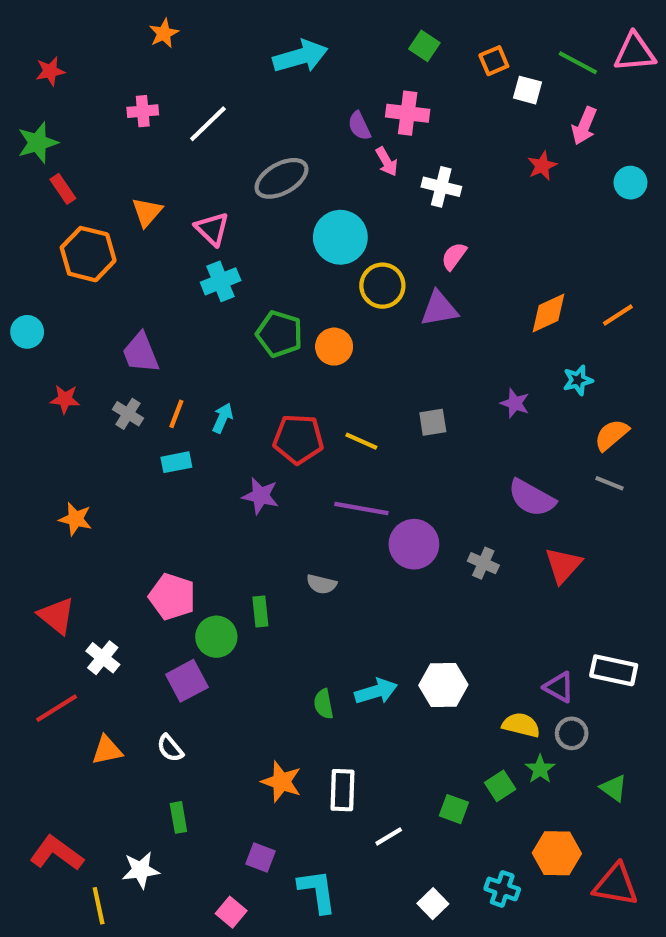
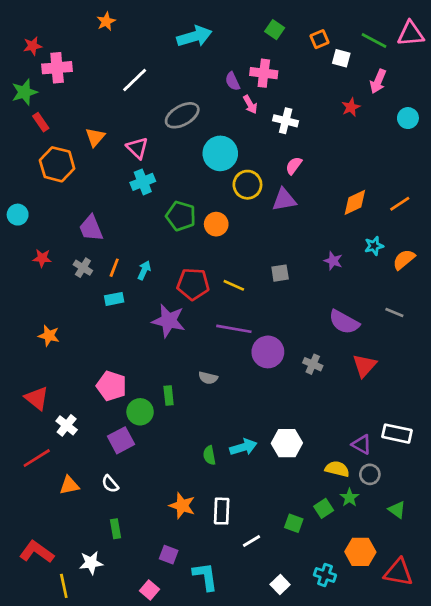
pink cross: (143, 111) -> (57, 68), moved, size x1.5
orange semicircle: (612, 435) -> (404, 259), moved
purple star: (260, 496) -> (169, 321), size x1.4

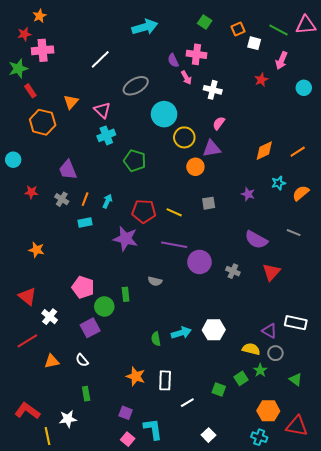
orange star: (106, 21) -> (39, 16), moved
orange circle: (216, 224) -> (195, 167), moved
cyan cross: (325, 575) -> (259, 437), moved
pink square: (150, 590) -> (128, 439), moved

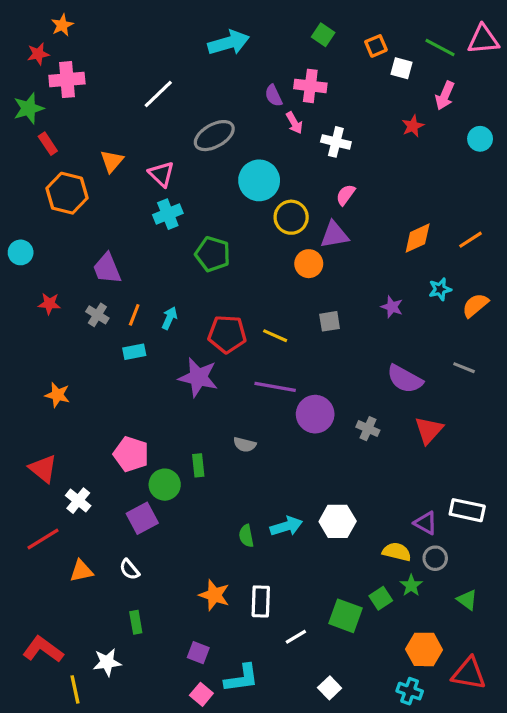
green square: (219, 390) -> (346, 616), size x1.5
cyan L-shape: (153, 429) -> (241, 678), turned 90

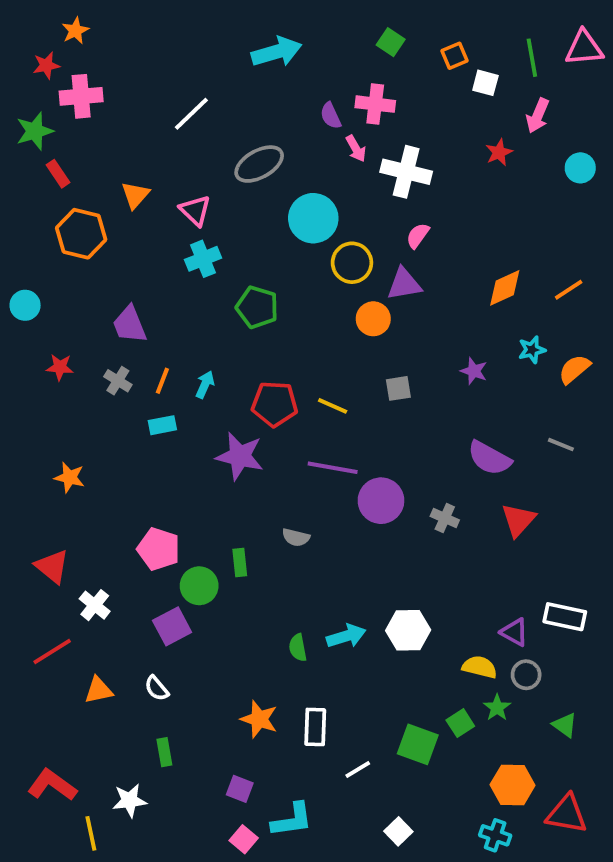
green line: (440, 48) -> (532, 58), turned 52
white cross: (336, 142) -> (406, 172), size x1.4

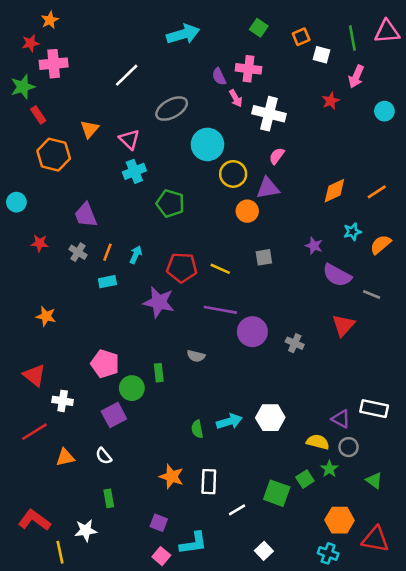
purple semicircle: (489, 458) -> (337, 275), moved
red triangle: (518, 520) -> (343, 325), moved
white cross: (95, 605) -> (63, 401), turned -30

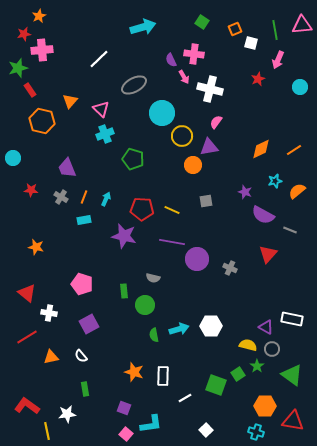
green circle: (132, 388) -> (145, 305), moved
green triangle: (374, 480) -> (292, 375), size x1.6

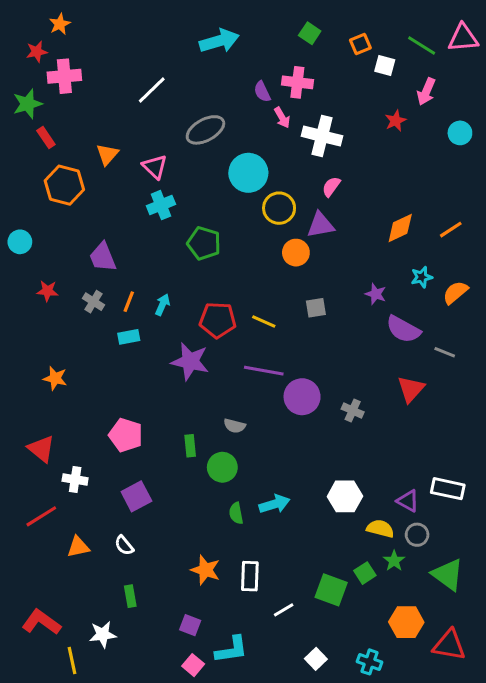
green line: (275, 30) -> (422, 46), turned -48
white hexagon: (211, 326) -> (345, 496), moved
cyan cross: (256, 432) -> (370, 662), moved

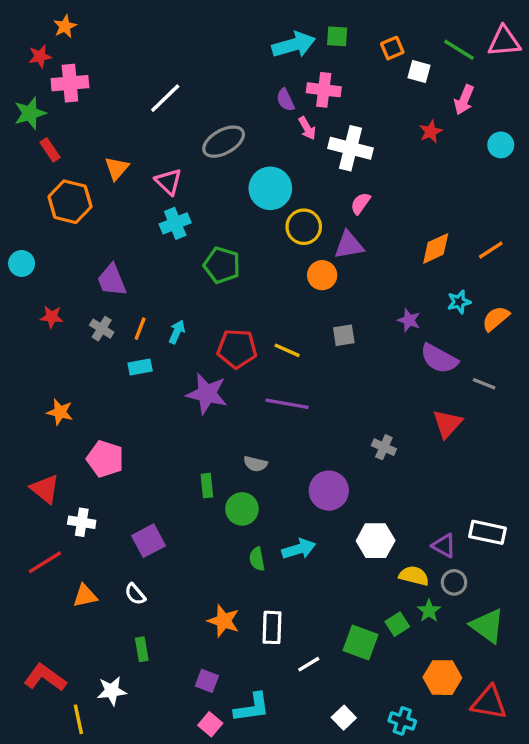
green square: (310, 33) -> (337, 36), turned -30
cyan arrow: (219, 41) -> (294, 45), moved
purple circle: (302, 397) -> (329, 491), moved
pink pentagon: (126, 435) -> (105, 459), moved

